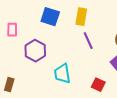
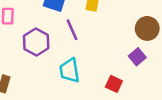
purple line: (88, 41) -> (72, 30), moved

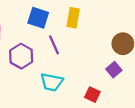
cyan trapezoid: (69, 70) -> (52, 82), turned -70

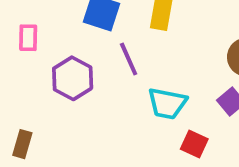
cyan trapezoid: (52, 82) -> (167, 103), moved

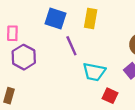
purple hexagon: (73, 78) -> (24, 57), moved

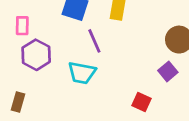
cyan trapezoid: (94, 72) -> (82, 73), moved

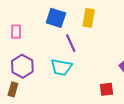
purple hexagon: (36, 55) -> (22, 66), moved
red square: (142, 102) -> (106, 89), turned -32

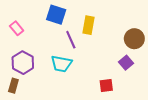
yellow rectangle: (89, 18) -> (88, 25), moved
pink rectangle: (16, 32) -> (17, 28), turned -40

